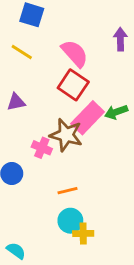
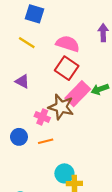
pink semicircle: (75, 53) -> (68, 44), turned -30
purple triangle: (16, 102) -> (22, 81), turned 40
orange line: (68, 191) -> (46, 141), moved

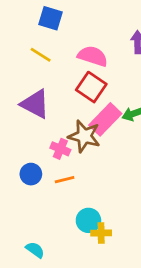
purple triangle: (22, 81) -> (35, 104), size x1.6

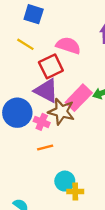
red square: (91, 87) -> (51, 66), moved, turned 30
purple triangle: (35, 104) -> (46, 91), moved
blue circle: (31, 174) -> (17, 113), moved, size x1.6

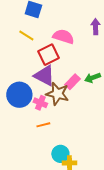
pink rectangle: (79, 98) -> (73, 82), size x0.7

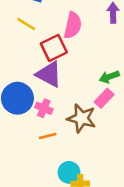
pink semicircle: (63, 37) -> (73, 25), turned 85
pink rectangle: (73, 82) -> (104, 98), moved
brown star: (57, 94) -> (82, 118), moved

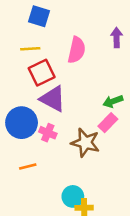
yellow line: (26, 24) -> (30, 49), turned -36
red square: (54, 48) -> (42, 73), moved
orange line: (48, 136) -> (28, 166), moved

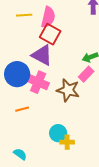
pink semicircle: (77, 50) -> (48, 17), moved
red square: (42, 73) -> (50, 34), moved, turned -35
pink cross: (48, 133) -> (38, 82), size x1.5

